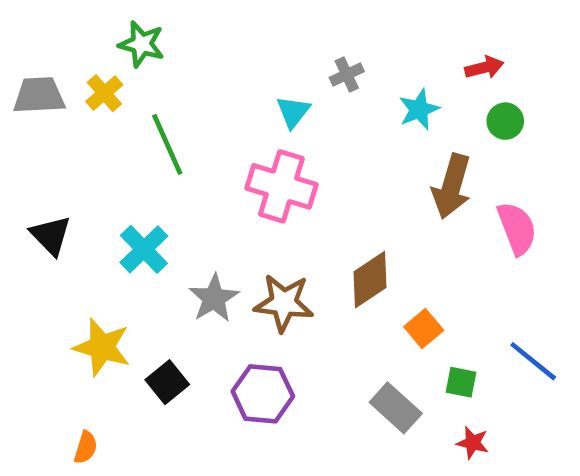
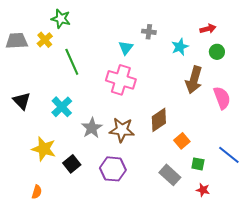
gray cross: (347, 74) -> (149, 32), turned 32

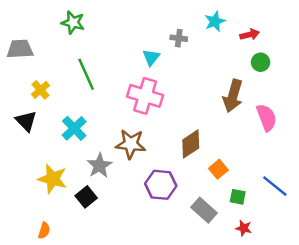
yellow cross: (45, 40) -> (41, 90), moved
cyan star: (180, 47) -> (215, 21), moved
gray star: (92, 128) -> (99, 166), moved
brown star: (122, 130) -> (131, 144), moved
purple hexagon: (113, 169) -> (161, 185), moved

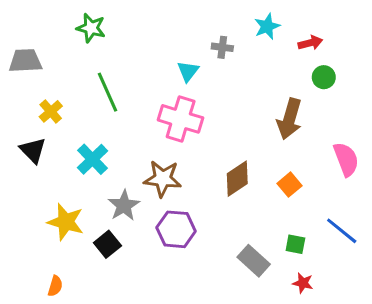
pink semicircle: (267, 118) -> (346, 159), moved
orange square: (218, 169) -> (289, 185), moved
purple hexagon: (161, 185) -> (176, 229), moved

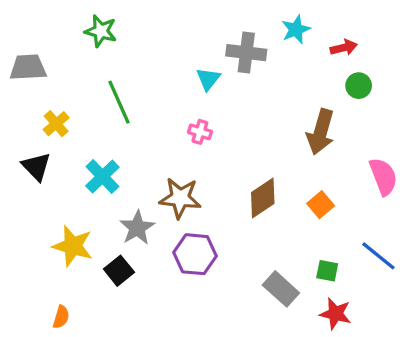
gray cross: (222, 47) -> (246, 53), size x1.6
pink cross: (181, 119) -> (200, 132), size x0.5
red star: (303, 283) -> (335, 314), size x1.4

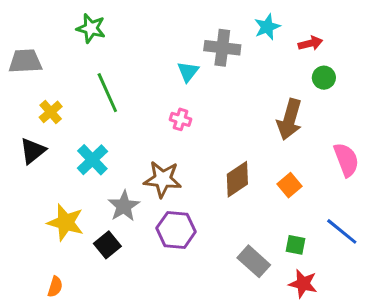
black triangle: (36, 167) -> (33, 151), turned 36

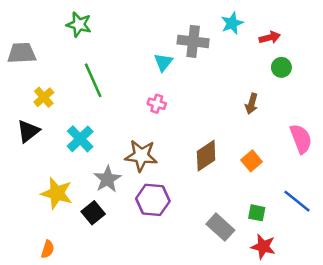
brown arrow: (290, 119) -> (252, 104), size x0.6

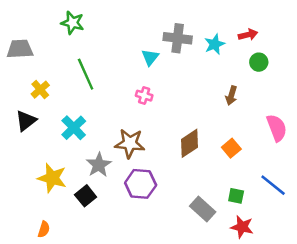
cyan star: (232, 23) -> (215, 44), moved

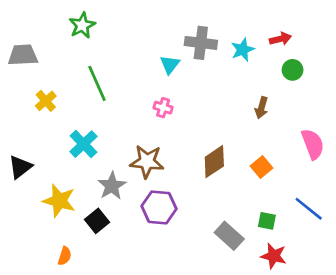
green star: (72, 23) -> (82, 25), turned 30
black triangle: (26, 121) -> (20, 167), moved
orange semicircle: (44, 229) -> (65, 256), moved

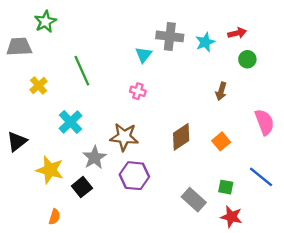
green star: (82, 25) -> (45, 22), moved

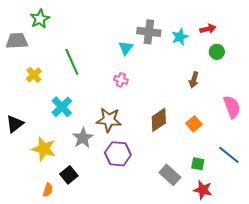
black square: (82, 187) -> (69, 175), moved

